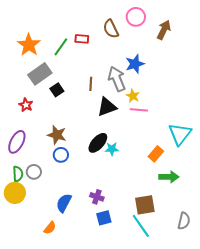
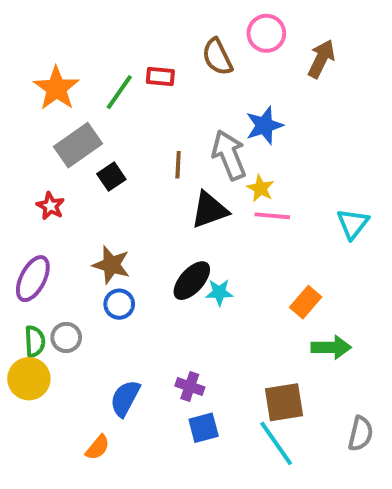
cyan triangle: (180, 134) -> (353, 224), moved, size x0.7

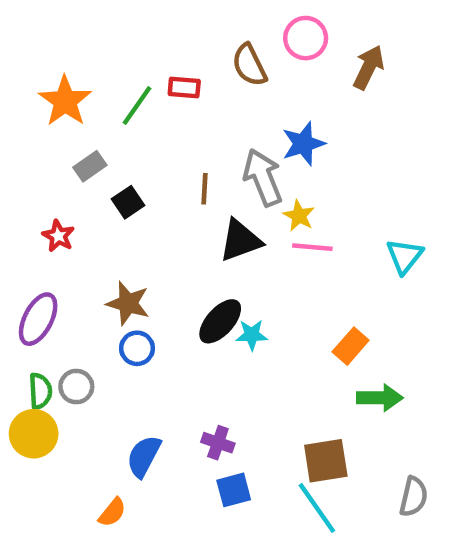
gray rectangle: (78, 145) -> (90, 166), size x0.6

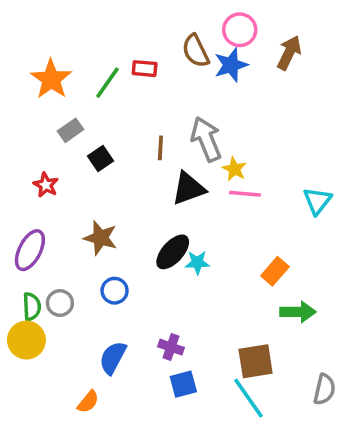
blue star: (303, 144) -> (231, 65), moved
blue circle: (137, 348) -> (115, 291), moved

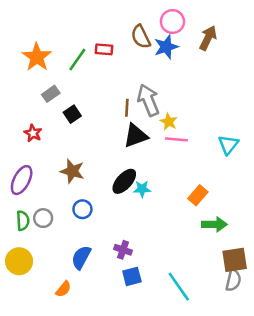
brown line: (160, 148) -> (127, 108), moved
yellow circle: (26, 340) -> (19, 261), moved
brown square: (256, 361) -> (235, 260), moved

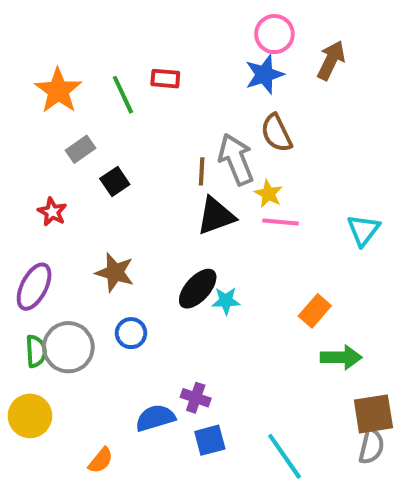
brown semicircle: (141, 37) -> (276, 133), moved
green line: (77, 60) -> (123, 95), turned -60
gray circle: (43, 218) -> (68, 347), size x1.6
blue semicircle: (81, 257) -> (155, 418), moved, turned 45

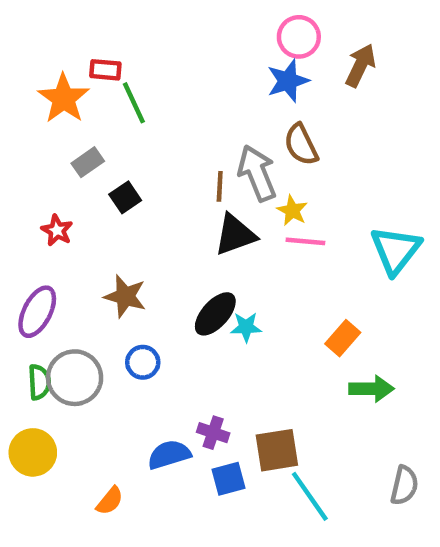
red rectangle: (165, 79) -> (105, 70), moved
cyan triangle: (363, 230) -> (396, 250), size x1.4
brown square: (373, 414) -> (277, 450), moved

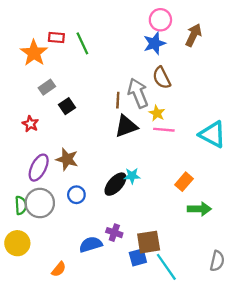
green line: (134, 103) -> (82, 43), moved
cyan triangle: (396, 250) -> (212, 134), turned -40
purple ellipse: (37, 312) -> (39, 168), moved
black ellipse: (215, 314) -> (115, 184), moved
blue square: (228, 479) -> (138, 257), moved

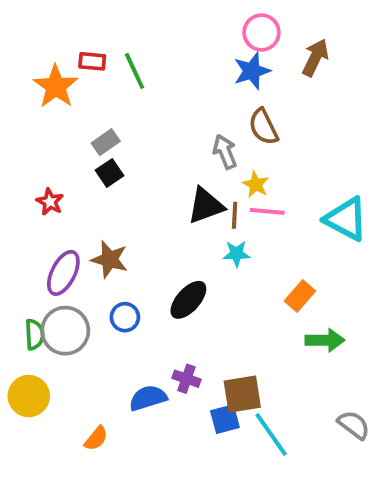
gray rectangle: (47, 87) -> (106, 142), moved
gray arrow: (138, 93) -> (225, 152), size x0.7
brown line: (118, 100) -> (235, 215), moved
cyan star: (132, 176) -> (236, 254), moved
gray semicircle: (217, 261) -> (354, 425), turned -66

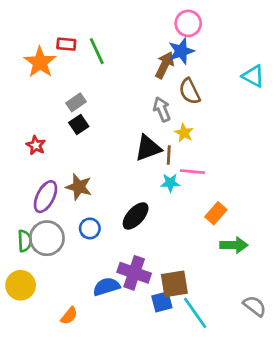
brown arrow: (315, 58) -> (165, 65), moved
pink line: (267, 211) -> (192, 172), moved
cyan triangle: (346, 219) -> (253, 76), moved, size x0.7
purple cross: (186, 379) -> (134, 273), size x1.6

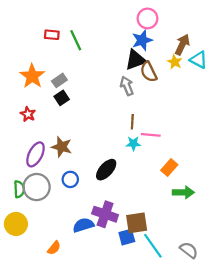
orange star: (40, 62) -> (32, 76), moved
brown arrow: (165, 65) -> (182, 45), moved
yellow star: (184, 133) -> (175, 62), moved
black triangle: (148, 148) -> (136, 60), moved
gray semicircle: (255, 306) -> (189, 250), moved

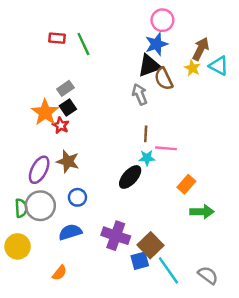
orange star: (32, 76) -> (45, 112), moved
red star: (28, 114) -> (61, 126), moved
black ellipse: (106, 170) -> (130, 177), moved
brown square: (137, 223) -> (150, 245), turned -35
blue semicircle: (83, 225) -> (70, 232), moved

